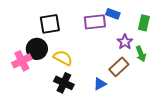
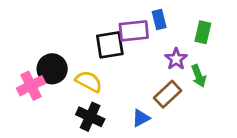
blue rectangle: (113, 14) -> (159, 20), turned 56
black square: (50, 24) -> (110, 45), moved

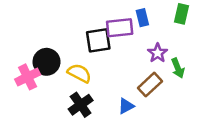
green rectangle: (203, 32) -> (182, 14), moved
black cross: (90, 117) -> (81, 105), turned 30

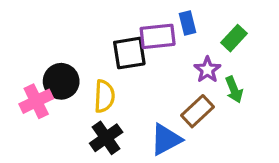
green rectangle: (182, 14) -> (234, 38), moved, turned 30
yellow semicircle: (79, 73) -> (104, 96), turned 65
blue triangle: (126, 106) -> (166, 139), size x1.5

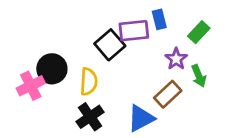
black square: (129, 53) -> (110, 45), turned -32

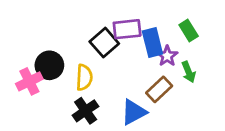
blue rectangle: (159, 19) -> (152, 43), moved, size x1.5
green rectangle: (199, 32) -> (189, 31), turned -75

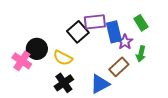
green arrow: (189, 72) -> (141, 54), turned 35
yellow semicircle: (84, 77) -> (63, 58), turned 114
pink cross: (29, 81) -> (22, 61), turned -30

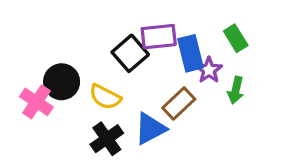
brown rectangle: (119, 67) -> (179, 104), moved
blue triangle: (100, 84) -> (150, 129), moved

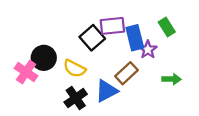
green arrow: (236, 90) -> (171, 79), moved, turned -102

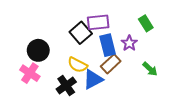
blue rectangle: (135, 38) -> (108, 45), moved
yellow semicircle: (74, 68) -> (78, 65), moved
pink cross: (26, 72) -> (30, 73), moved
green arrow: (171, 79) -> (150, 69), turned 42

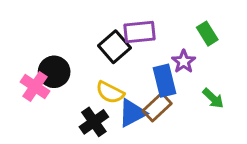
blue rectangle: (108, 45) -> (165, 81), moved
brown rectangle: (111, 64) -> (157, 107), moved
pink cross: (30, 73) -> (35, 87), moved

